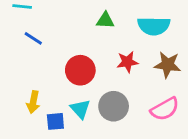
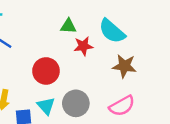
cyan semicircle: (154, 26) -> (112, 31), turned 40
red star: (127, 62) -> (83, 46), moved

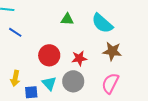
red star: (83, 46) -> (79, 58), moved
pink semicircle: (122, 106) -> (110, 83), turned 145

